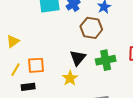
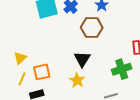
yellow triangle: (13, 41) -> (20, 58), moved
green cross: (106, 60) -> (122, 69), moved

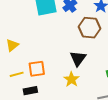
yellow triangle: (20, 58) -> (12, 45), moved
yellow line: (22, 79) -> (17, 74), turned 48

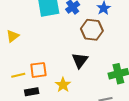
yellow triangle: (12, 45) -> (13, 36), moved
yellow star: (71, 79) -> (63, 85), moved

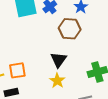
yellow star: (63, 85) -> (57, 81), moved

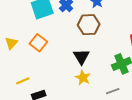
orange square: (17, 70) -> (38, 43), moved, turned -36

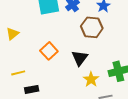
orange square: (38, 43) -> (49, 51), moved
yellow star: (83, 78) -> (91, 79), moved

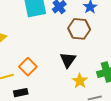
orange square: (49, 51) -> (28, 67), moved

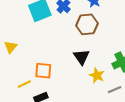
orange square: (28, 67) -> (43, 71), turned -30

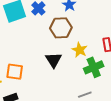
yellow star: (97, 75) -> (80, 50), moved

